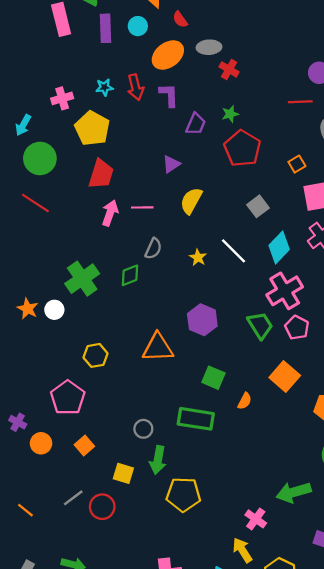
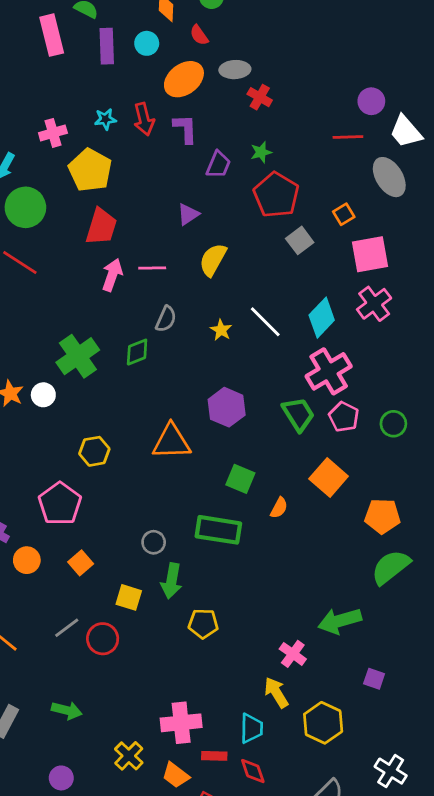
gray square: (258, 206) -> (300, 240), moved
yellow pentagon: (183, 494) -> (203, 624), size x0.7

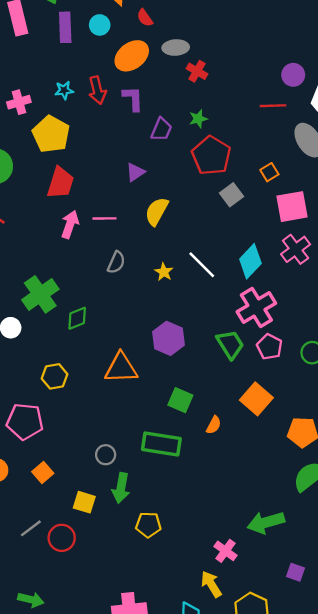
green diamond: (137, 352) -> (77, 318), moved
pink pentagon: (60, 504) -> (25, 421), turned -30

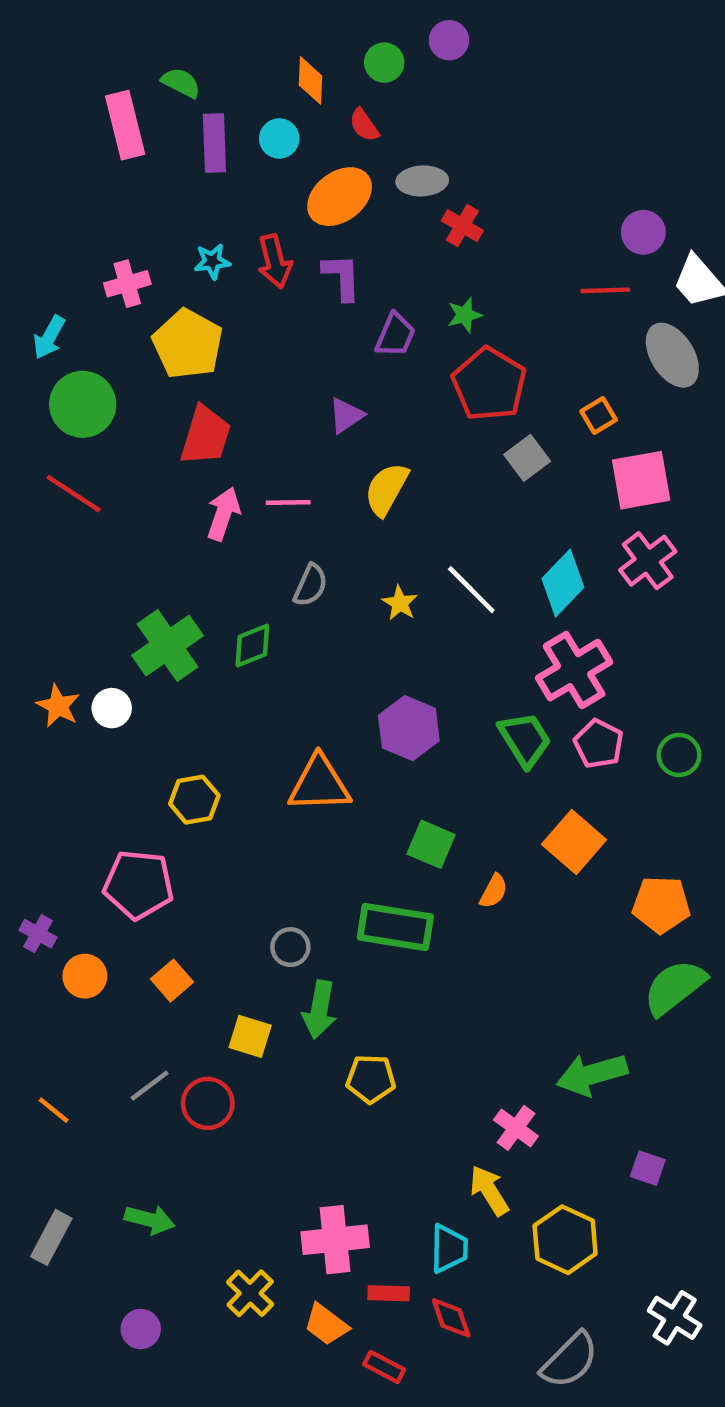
green diamond: (77, 318) -> (252, 646), moved

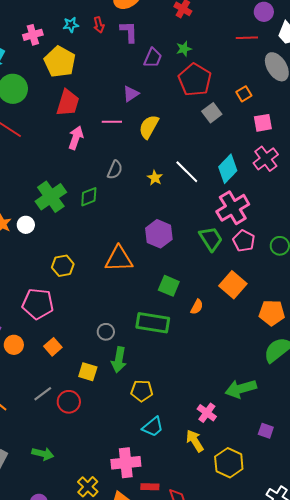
red arrow: (275, 261) -> (99, 25), size x0.7
pink square: (641, 480) -> (263, 123), size x0.7
pink line: (288, 503) -> (112, 122), moved
cyan trapezoid: (449, 1249) -> (153, 427), moved, turned 50

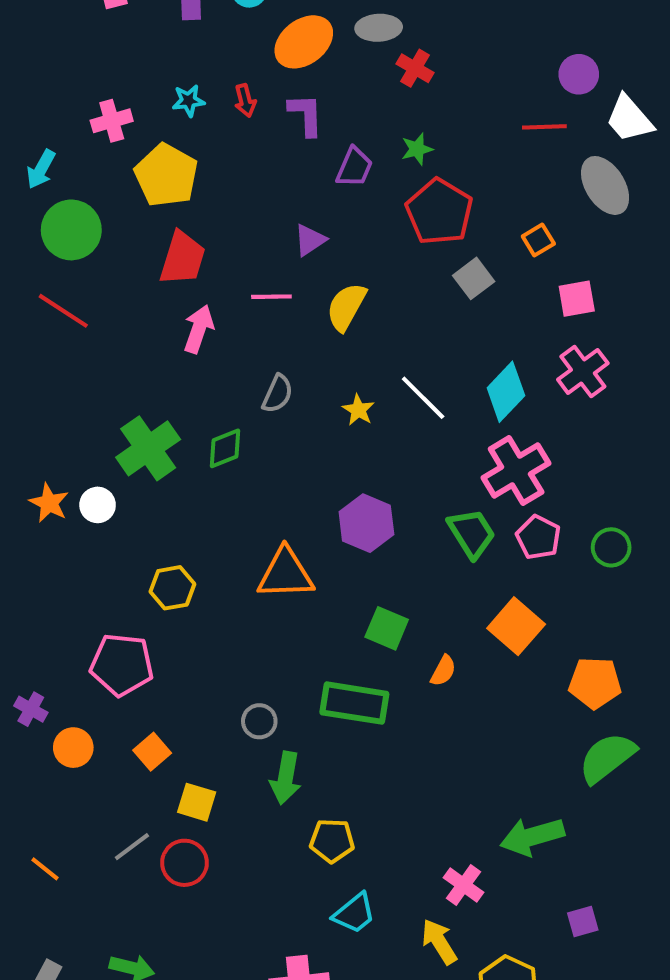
yellow square: (88, 372) -> (197, 802), moved
purple square: (266, 431) -> (583, 921), turned -35

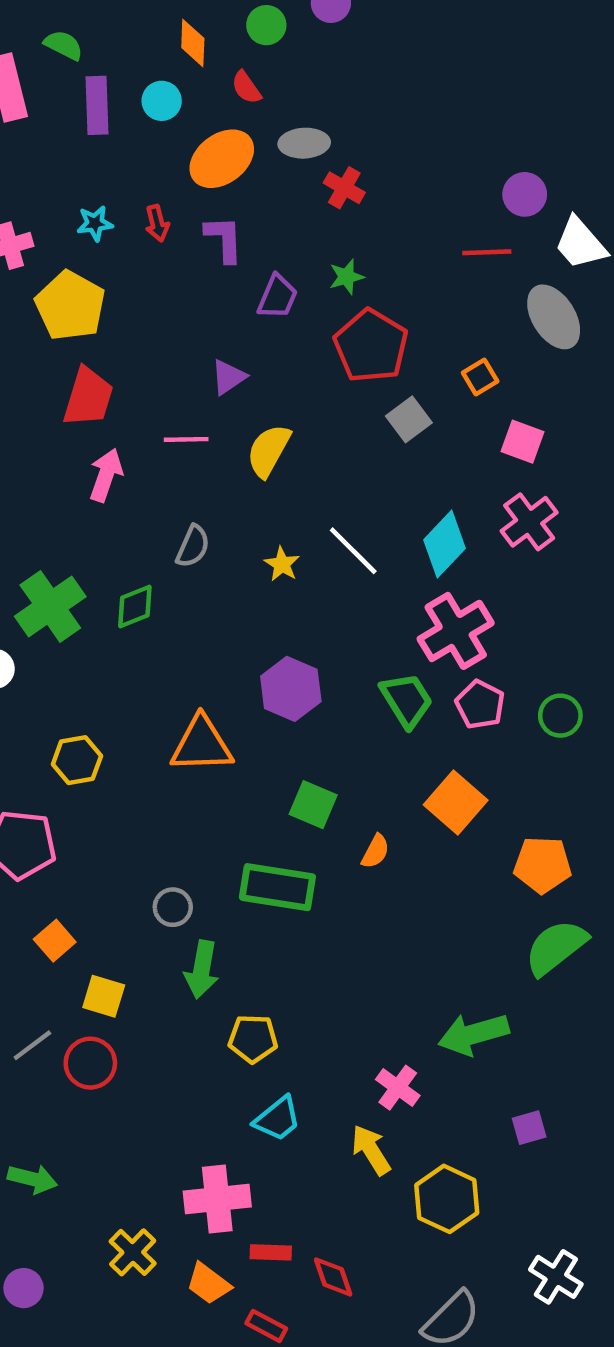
pink square: (577, 299) -> (522, 442), turned 30

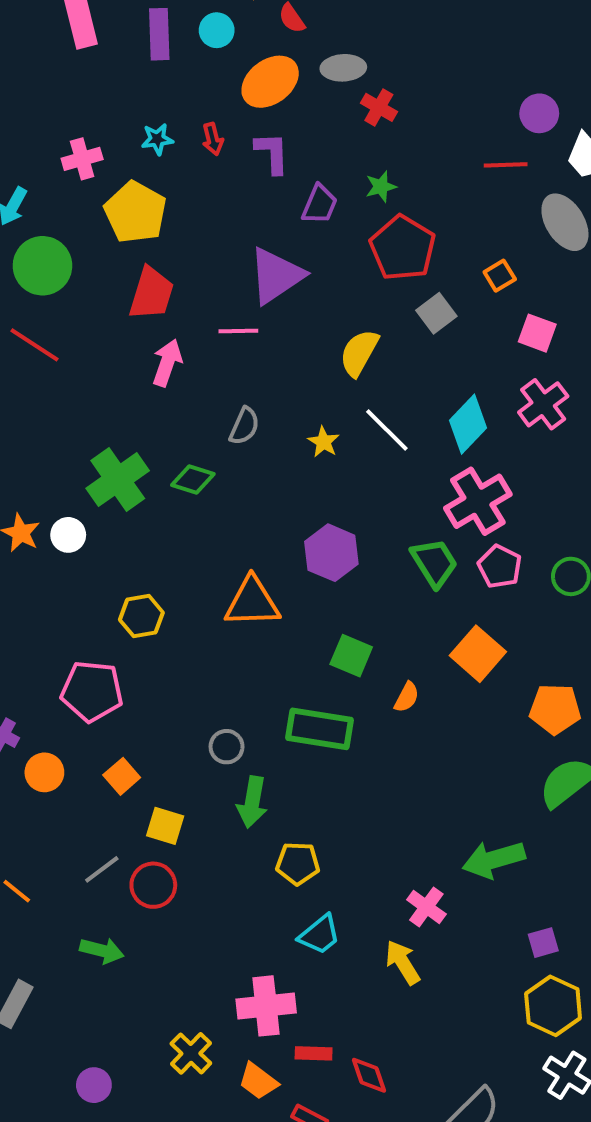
purple triangle: (228, 377) -> (276, 276), size x1.8
yellow semicircle: (269, 451) -> (359, 353), moved
green diamond: (135, 606) -> (193, 479), turned 39
green arrow: (32, 1179) -> (102, 951), moved
yellow hexagon: (447, 1199) -> (553, 1006), moved

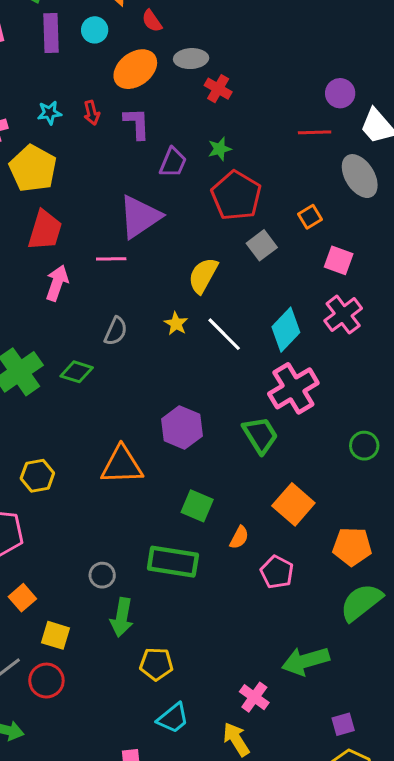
yellow star: (324, 442) -> (176, 324), moved
pink pentagon: (500, 567) -> (277, 572), moved

